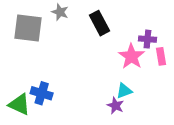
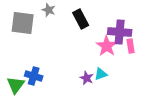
purple cross: (147, 39) -> (120, 32), size x1.6
green triangle: (19, 104) -> (16, 85), turned 42
purple star: (115, 106) -> (87, 78), moved

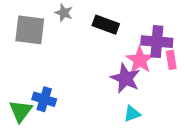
black rectangle: (81, 19) -> (106, 25), turned -42
cyan triangle: (101, 74) -> (132, 114), moved
purple star: (87, 78) -> (125, 78), moved, size x1.6

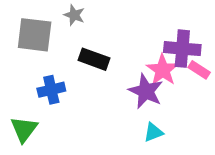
black rectangle: (106, 25) -> (94, 59), moved
pink rectangle: (171, 60) -> (199, 70), turned -48
blue cross: (44, 99) -> (51, 90), moved, turned -30

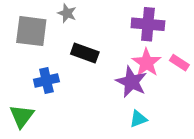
purple cross: (182, 49) -> (148, 24), moved

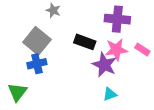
gray square: (31, 31) -> (37, 41), moved, turned 32
black rectangle: (85, 53) -> (85, 42), moved
pink star: (147, 63) -> (116, 50), turned 30

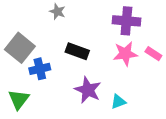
gray square: (37, 41) -> (20, 48), moved
black rectangle: (85, 42) -> (77, 51), moved
purple star: (104, 65) -> (88, 90), moved

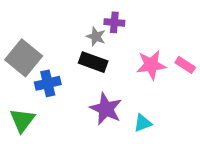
gray star: (57, 11) -> (96, 37), moved
purple cross: (126, 21) -> (114, 22), moved, size x0.6

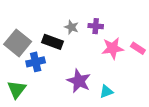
purple cross: (114, 22) -> (96, 26), moved
black rectangle: (93, 62) -> (52, 42), moved

